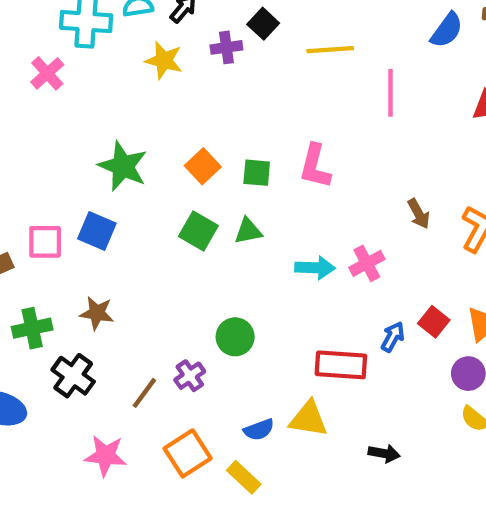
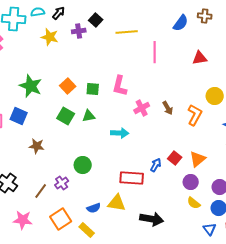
pink cross: (367, 263) -> (142, 108), moved
brown star: (97, 313) -> (37, 146), moved
black arrow: (384, 453) -> (152, 219), size x1.6

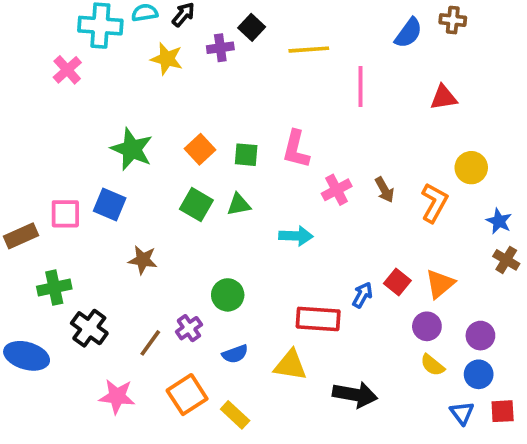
blue semicircle: (94, 208) -> (235, 354), moved

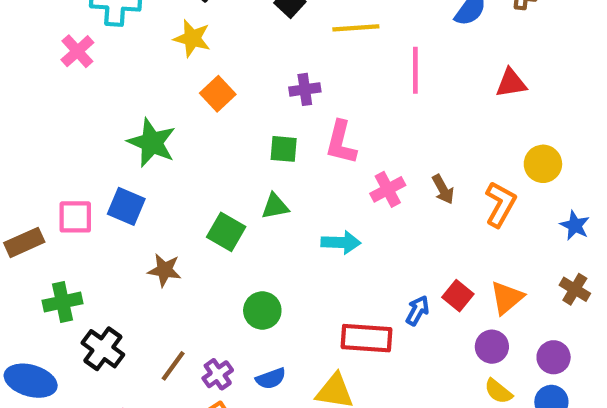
purple cross: (220, 48) -> (305, 89), moved
orange square: (200, 149) -> (218, 94), moved
green square: (196, 205) -> (226, 232), moved
brown cross: (506, 260) -> (575, 289), moved
purple cross: (189, 328) -> (218, 374), moved

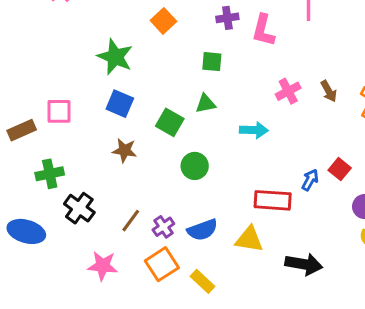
pink L-shape: (341, 143) -> (263, 30), moved
blue square: (126, 206) -> (120, 104), moved
green circle: (262, 310) -> (195, 166), moved
blue semicircle: (271, 379) -> (202, 230), size x1.4

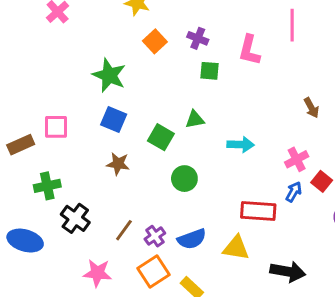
purple cross: (227, 18) -> (198, 38), moved, turned 30
green square: (212, 62) -> (210, 71), moved
pink cross: (288, 91) -> (297, 159), moved

